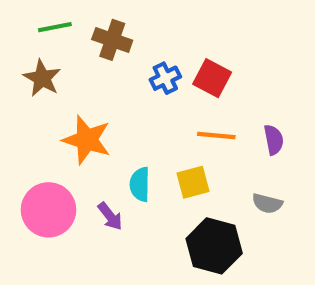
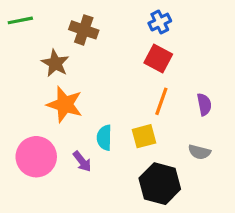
green line: (55, 27) -> (20, 20), moved
brown star: (42, 78) -> (55, 63), moved
blue cross: (165, 78) -> (160, 22), moved
orange line: (216, 135) -> (161, 101), turned -76

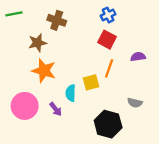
brown star: (55, 63) -> (37, 43), turned 30
purple semicircle: (204, 104) -> (138, 57), moved, turned -88
yellow square: (144, 136) -> (91, 82), moved

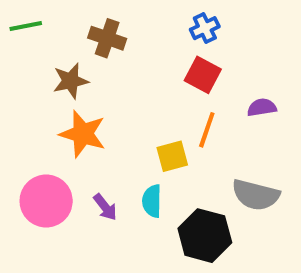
cyan semicircle: (71, 93) -> (152, 201), moved
gray semicircle: (135, 103) -> (256, 195), size x1.6

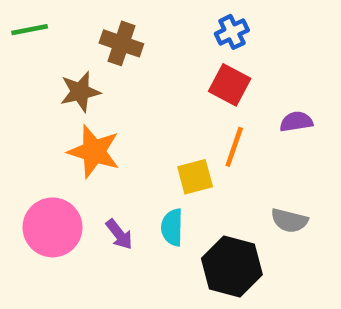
gray semicircle: (256, 195) -> (289, 220), size x0.7

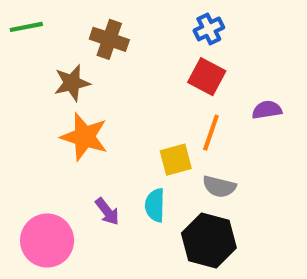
gray semicircle: (289, 220) -> (219, 187), moved
pink circle: (53, 227) -> (47, 240), moved

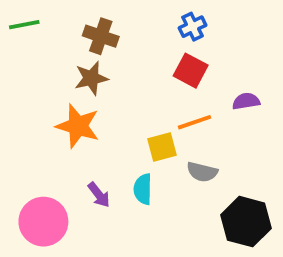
brown star: (72, 83) -> (91, 78), moved
orange line: (211, 133) -> (194, 122), turned 52
black hexagon: (209, 240) -> (246, 222), moved

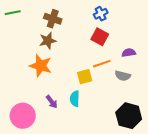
gray semicircle: (202, 172) -> (123, 76), moved

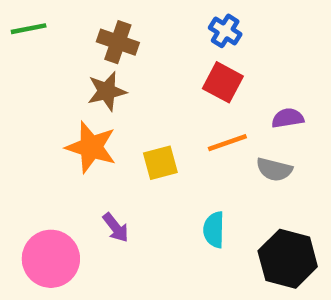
blue cross: (101, 14) -> (225, 31), turned -32
yellow square: (85, 77) -> (160, 163), moved
cyan semicircle: (75, 99) -> (214, 230), moved

